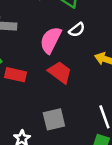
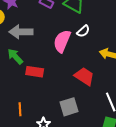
red trapezoid: (60, 72) -> (84, 76), moved

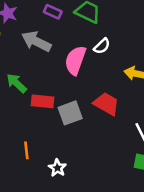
gray arrow: (21, 32) -> (36, 41), moved, turned 30
gray square: (69, 107) -> (70, 113), moved

